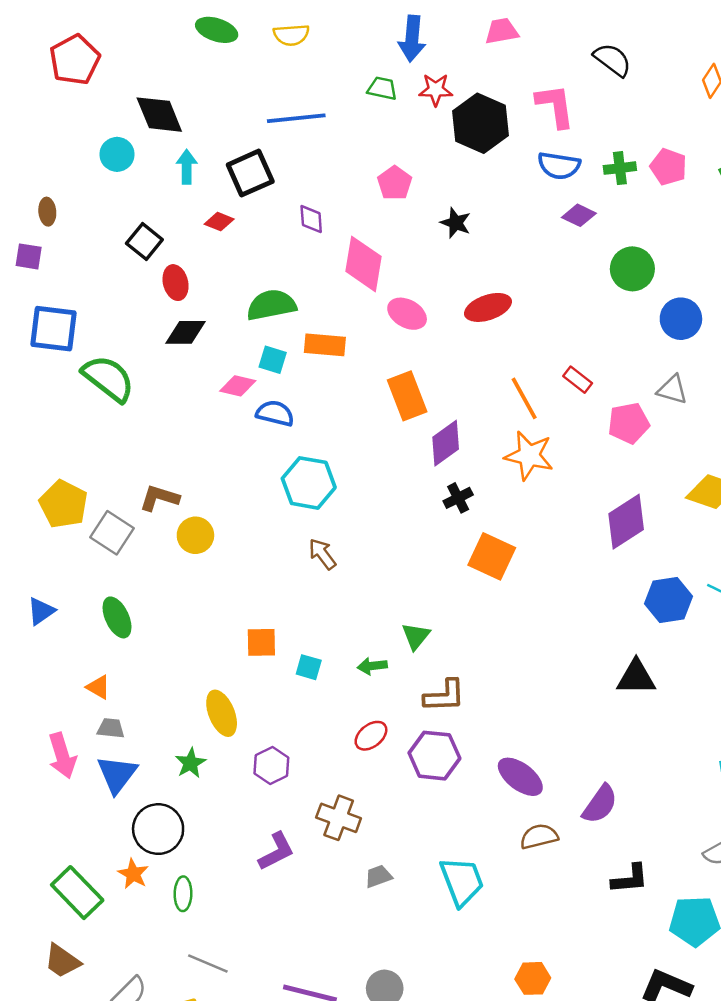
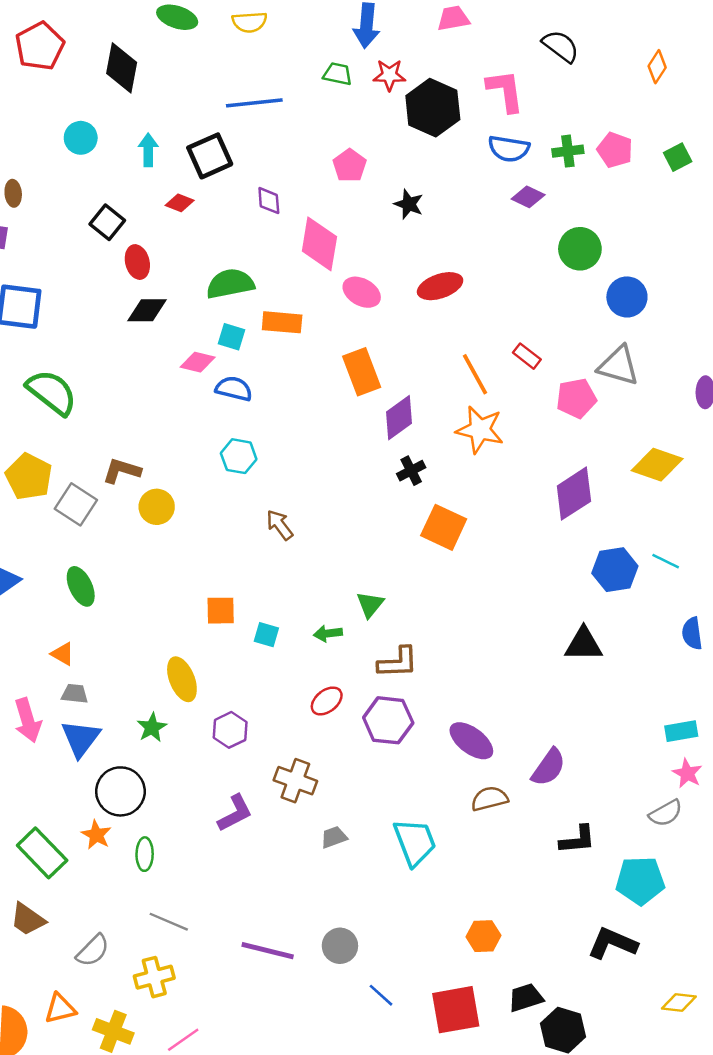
black diamond: (159, 115) -> (122, 68), moved, turned 33
green semicircle: (108, 378) -> (52, 392), moved
gray triangle: (672, 390) -> (619, 366), size x1.4
cyan hexagon: (309, 483) -> (239, 456), moved, size x0.7

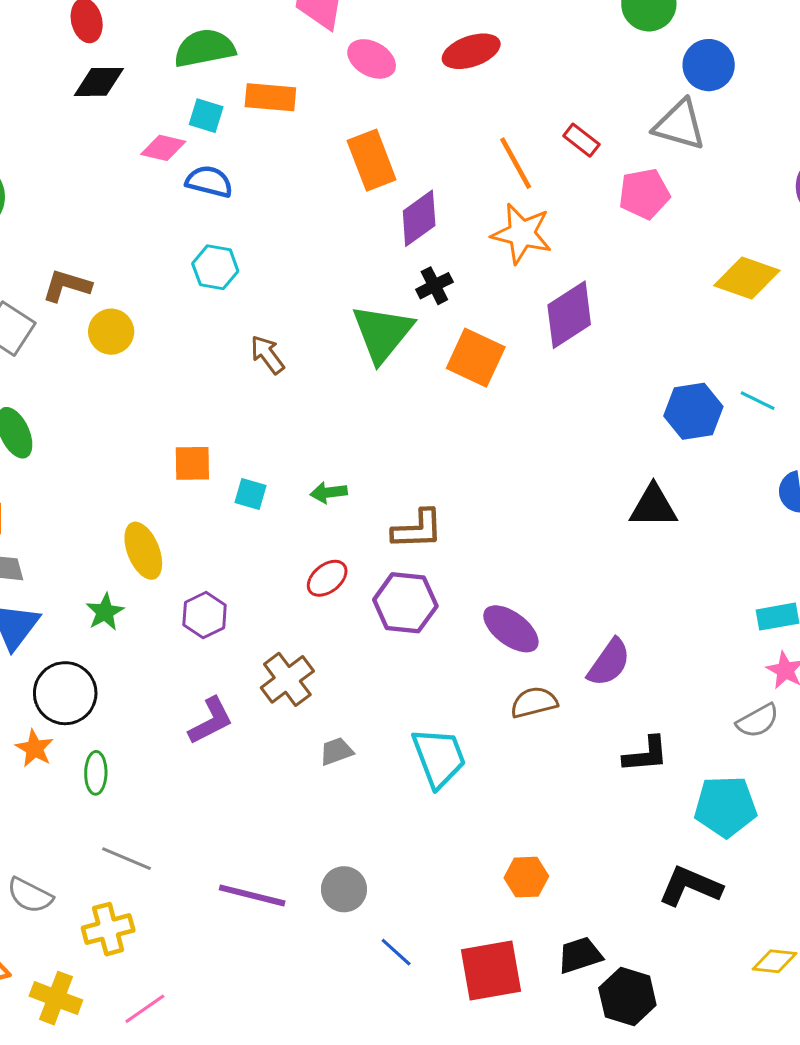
gray triangle: (619, 366) -> (679, 125), moved
purple diamond: (574, 494) -> (569, 315), moved
green triangle: (370, 604) -> (382, 333), moved, size x1.8
brown cross: (295, 781) -> (287, 679), turned 33
gray semicircle: (93, 951) -> (30, 895), turned 72

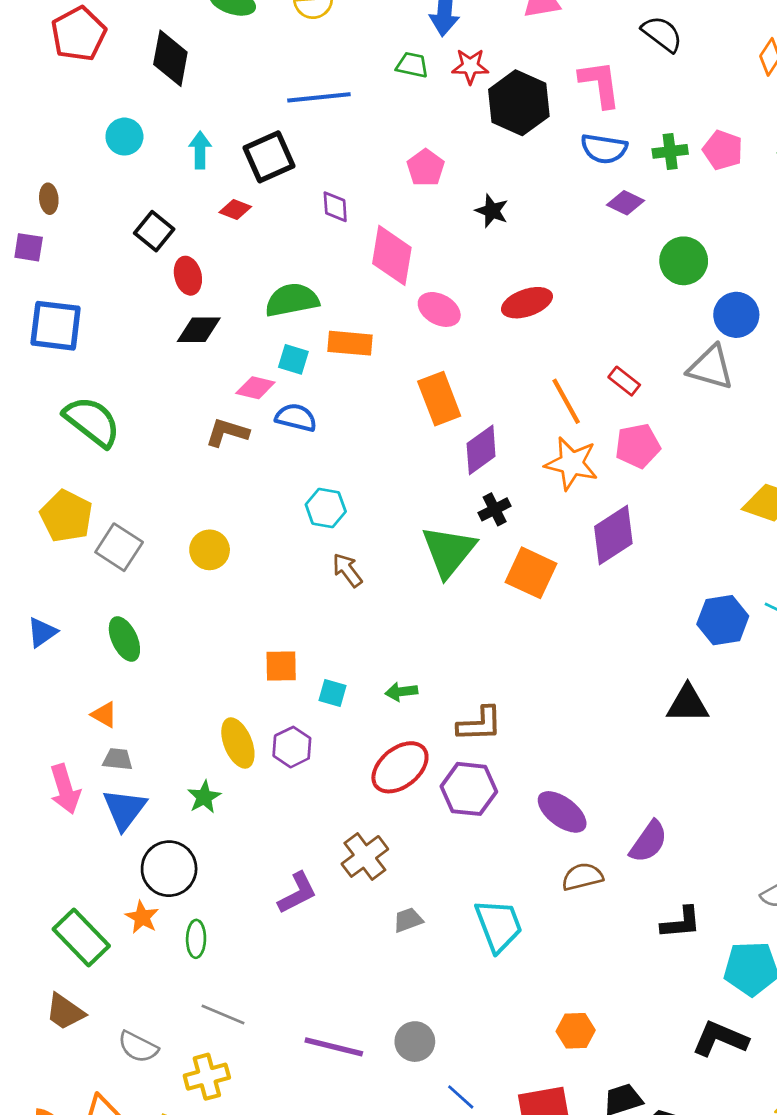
pink pentagon: (644, 194) -> (638, 446), moved
cyan hexagon: (215, 267) -> (326, 508), moved
brown L-shape: (67, 286) -> (227, 432), moved
red ellipse: (327, 578) -> (400, 767), size x1.6
purple hexagon: (205, 615) -> (292, 747), moved

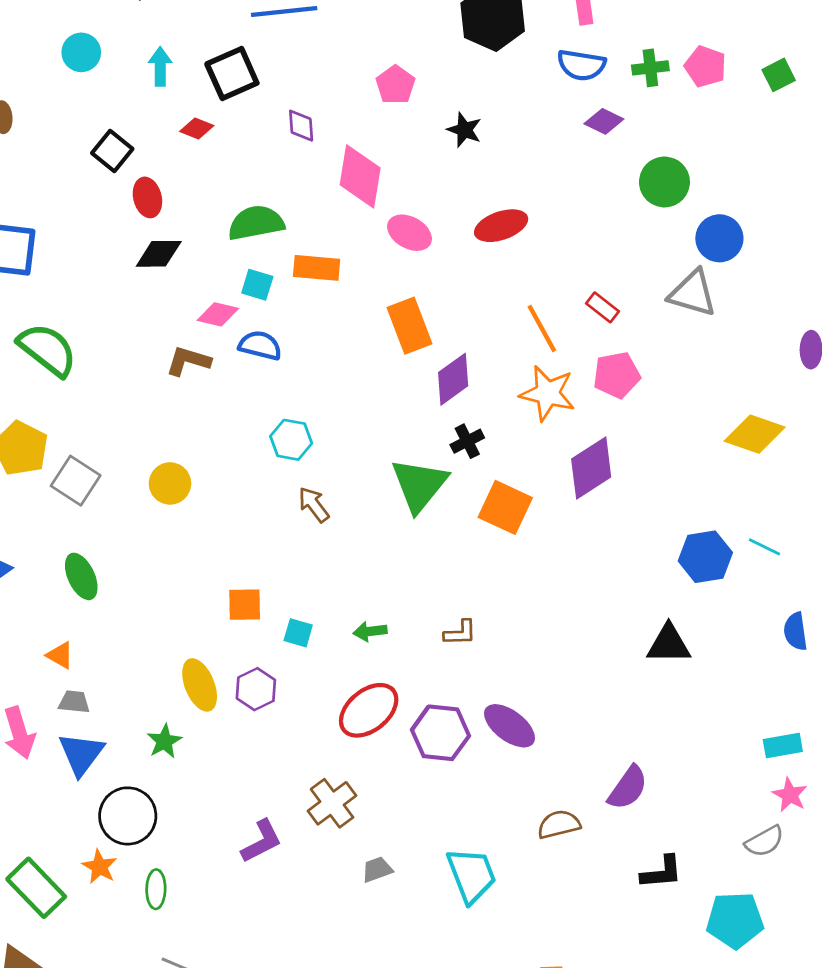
brown L-shape: (480, 724) -> (460, 633), moved, size x0.7
purple ellipse: (562, 812) -> (510, 726), moved

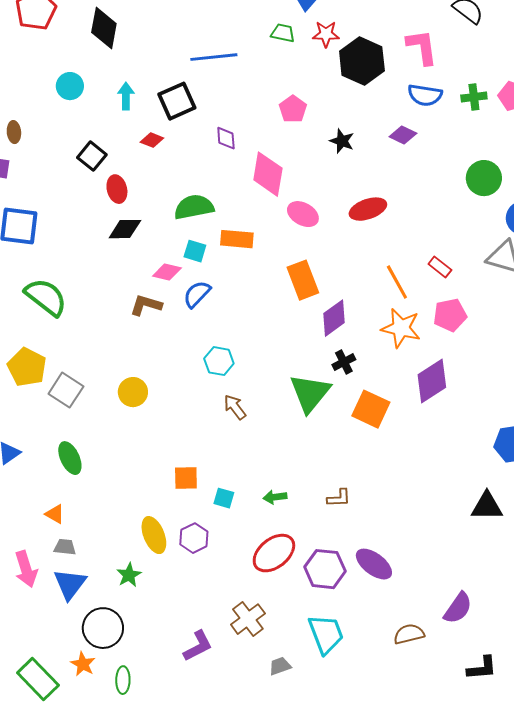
purple diamond: (604, 121) -> (403, 135), moved
blue semicircle: (260, 345) -> (197, 294), turned -60
cyan trapezoid: (471, 875) -> (326, 634), moved

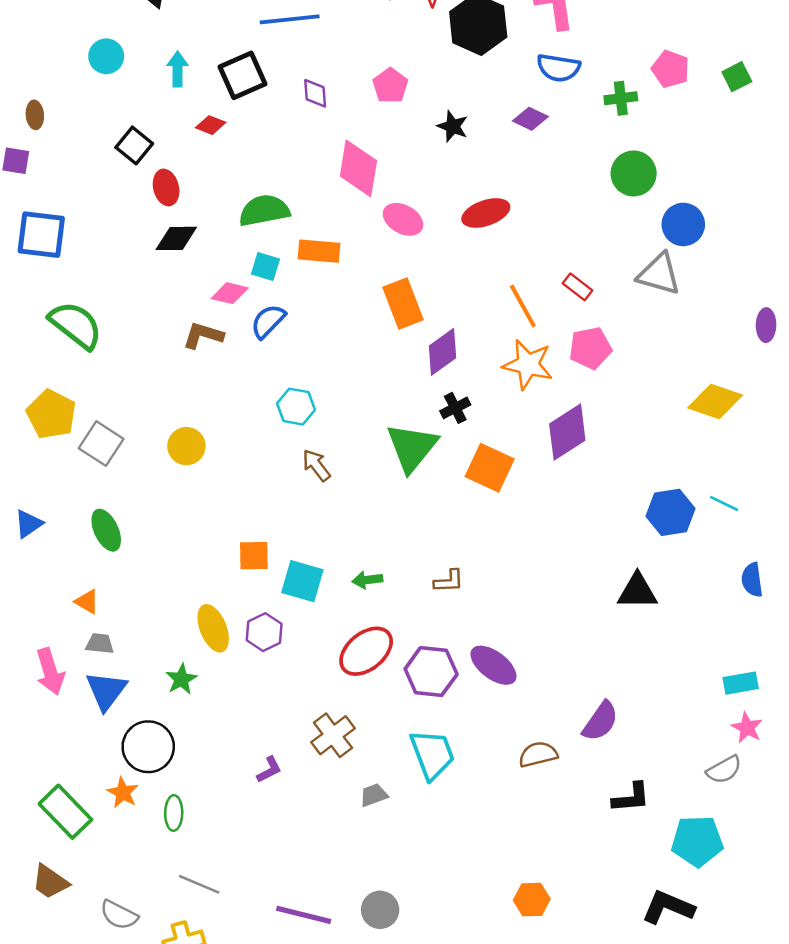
green cross: (474, 97) -> (621, 98), moved
purple diamond: (226, 138) -> (315, 93), moved
cyan square: (224, 498) -> (302, 581), size x1.6
purple L-shape: (198, 646) -> (269, 770), size x0.7

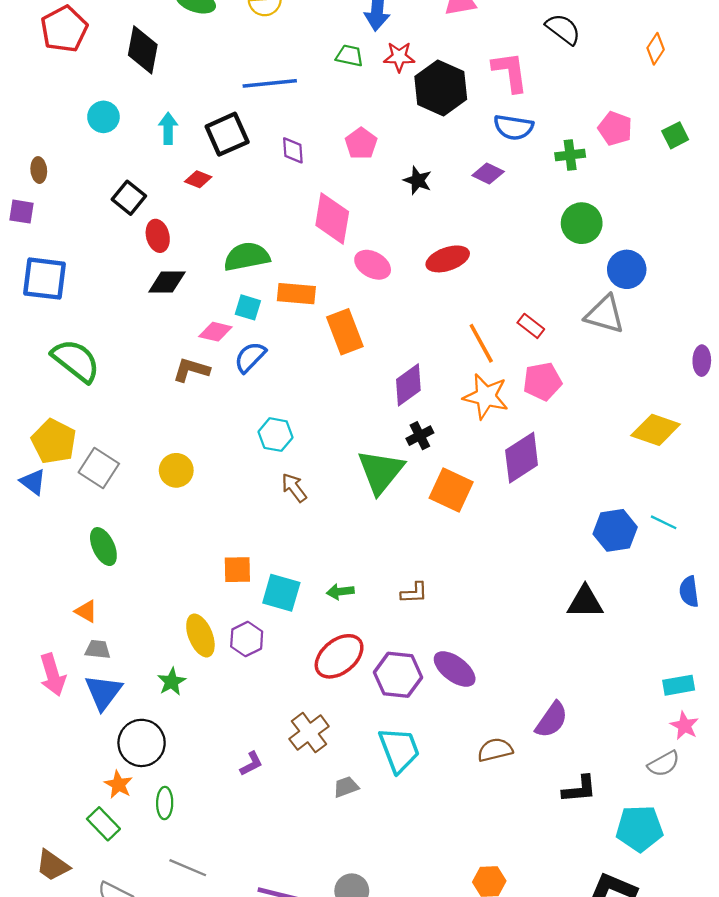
orange rectangle: (403, 303) -> (345, 332), moved
blue triangle: (28, 524) -> (33, 482), moved, turned -48
green rectangle: (65, 812) -> (103, 824), moved, size x0.7

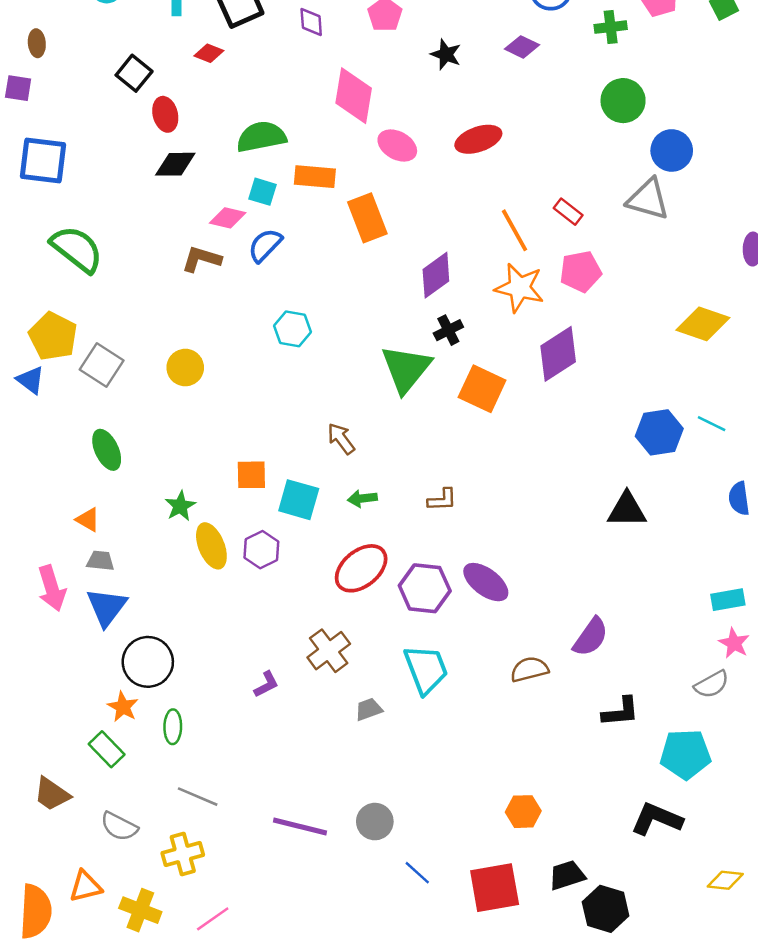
brown arrow: (294, 488) -> (341, 439), moved
green star: (172, 682) -> (180, 506), moved

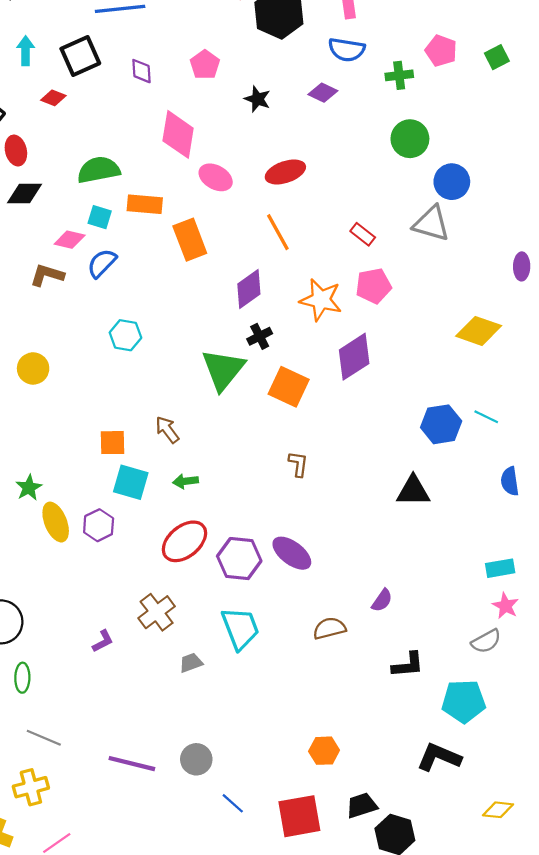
orange line: (515, 230) -> (278, 232), moved
orange square: (251, 475) -> (113, 443), moved
brown L-shape: (442, 500) -> (298, 464), moved, turned -80
purple semicircle: (591, 637) -> (382, 600), size x0.7

